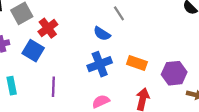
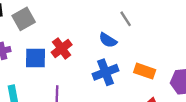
red cross: (48, 28) -> (62, 49), moved
blue square: (33, 51) -> (35, 58), turned -30

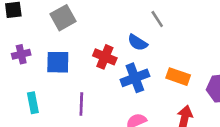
gray square: (24, 19) -> (63, 18), moved
red cross: (62, 49) -> (105, 57), moved, turned -30

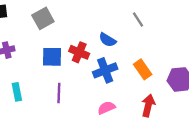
gray line: (157, 19) -> (138, 20), moved
blue square: (58, 62) -> (52, 57), moved
orange rectangle: (178, 77) -> (143, 69), turned 36

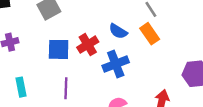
red cross: (79, 52) -> (88, 45), turned 36
orange rectangle: (143, 69) -> (150, 34), moved

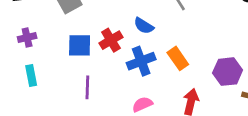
orange rectangle: (150, 34) -> (178, 58), moved
cyan rectangle: (21, 87) -> (31, 76), moved

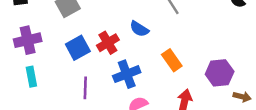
purple cross: (27, 38) -> (28, 40), size x1.5
blue square: (80, 45) -> (78, 48), turned -30
blue cross: (141, 61) -> (127, 74), moved

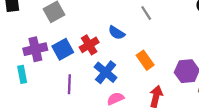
purple cross: (28, 40) -> (35, 49), moved
blue cross: (127, 74) -> (106, 72), turned -30

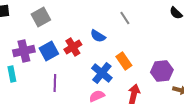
blue cross: (106, 72) -> (102, 73), moved

